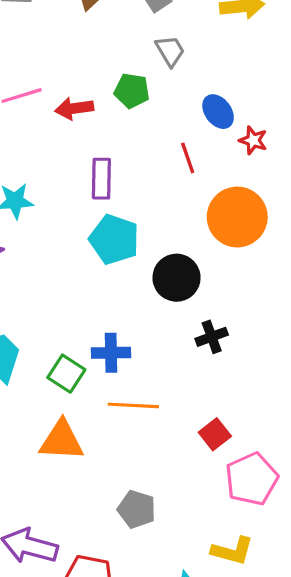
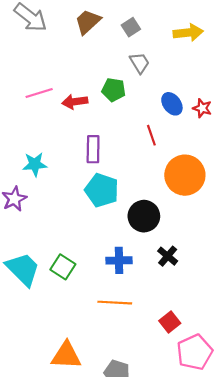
red star: (253, 140) -> (202, 108), moved
black cross: (212, 337) -> (168, 256), turned -30
blue cross: (111, 353) -> (119, 260), moved
green square: (66, 374) -> (63, 267), moved
orange triangle: (62, 441) -> (66, 355), moved

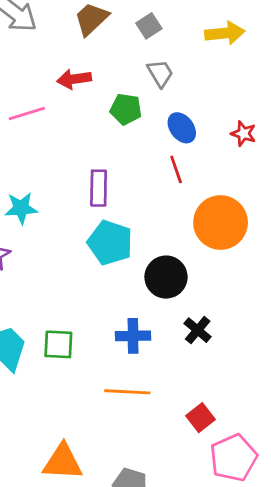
red arrow: (75, 102) -> (74, 79), moved
blue ellipse: (172, 104) -> (182, 128), moved
green square: (63, 267) -> (58, 344), turned -30

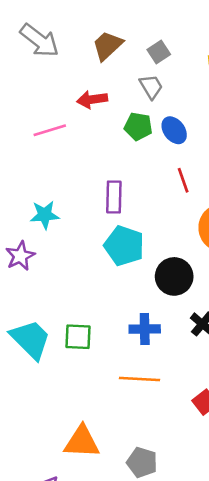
gray trapezoid: (160, 73) -> (151, 87), moved
blue ellipse: (182, 128) -> (174, 130), moved

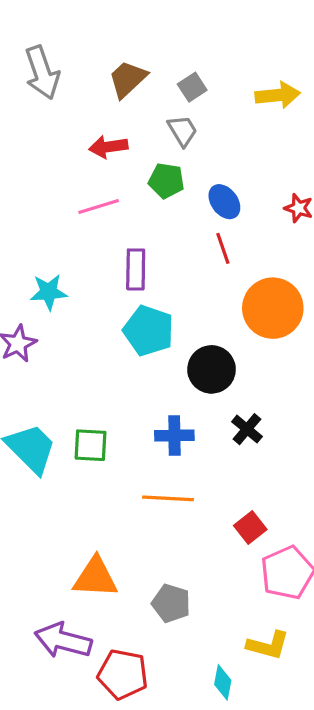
gray arrow: (39, 40) -> (42, 73), turned 33
pink line: (50, 130) -> (99, 206), moved
blue ellipse: (174, 130) -> (224, 202), moved

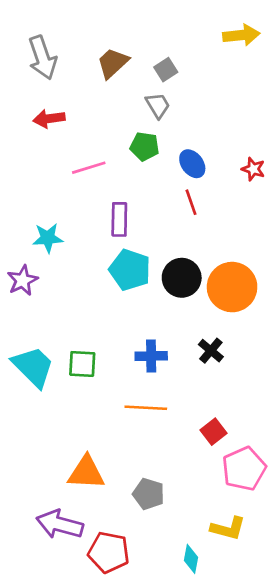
yellow arrow: (278, 95) -> (241, 35), moved
red arrow: (108, 147) -> (49, 119), moved
orange circle: (273, 308) -> (232, 287), moved
black circle: (212, 369) -> (182, 278), moved

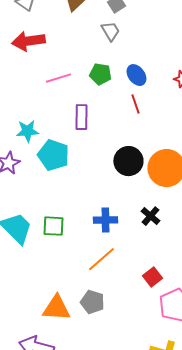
red arrow: (49, 119) -> (28, 41), size x1.4
green pentagon: (145, 146) -> (100, 74), moved
cyan pentagon: (130, 270) -> (53, 155), moved
orange line: (146, 408) -> (101, 259), turned -44
gray pentagon: (149, 494) -> (92, 302), moved

